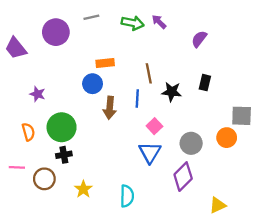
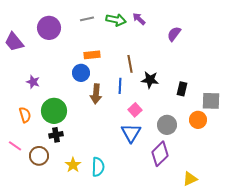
gray line: (91, 17) -> (87, 19), moved
black rectangle: (205, 83) -> (182, 89), moved
pink line: (17, 167) -> (15, 146), turned 32
cyan semicircle: (127, 196) -> (98, 167), moved

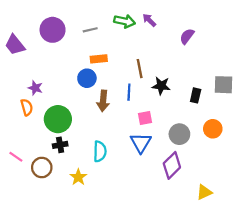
gray line: (87, 19) -> (90, 30), moved
gray square: (211, 101) -> (224, 85), moved
pink square: (135, 110) -> (145, 118), turned 32
orange semicircle: (25, 115) -> (27, 107), moved
cyan semicircle: (98, 167) -> (100, 151), moved

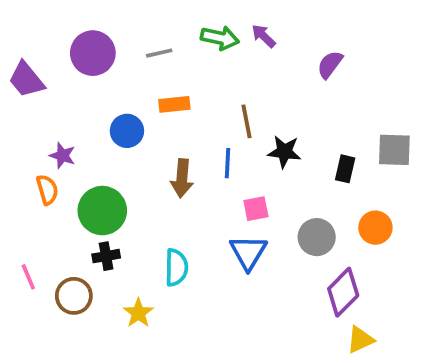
blue circle: (87, 78) -> (127, 131), moved
pink line: (16, 157) -> (28, 277), turned 32
purple diamond: (172, 165) -> (343, 292), moved

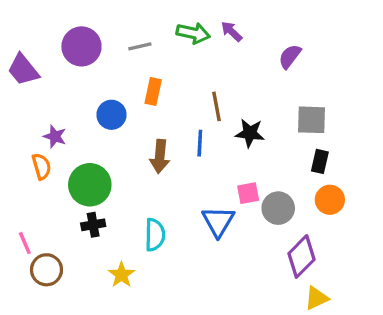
orange rectangle: (174, 104) -> (153, 91), turned -72
gray square: (394, 150) -> (312, 120), moved
black rectangle: (345, 169) -> (320, 161), moved
pink square: (256, 209) -> (248, 193), moved
brown circle: (74, 296) -> (46, 270), moved

